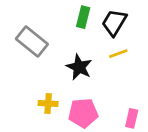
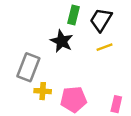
gray rectangle: (32, 41) -> (28, 67), moved, turned 72
black star: (79, 67) -> (62, 41), moved

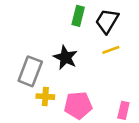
black star: (62, 41) -> (65, 57), moved

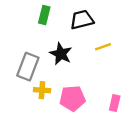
green rectangle: (78, 16) -> (44, 15), moved
black trapezoid: (107, 21) -> (82, 20), moved, turned 45

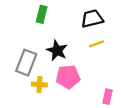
black trapezoid: (82, 20) -> (92, 19), moved
pink pentagon: (72, 98) -> (68, 77), moved

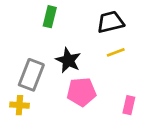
yellow cross: (39, 85) -> (19, 105), moved
pink rectangle: (107, 97) -> (129, 105), moved

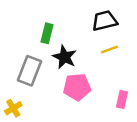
green rectangle: (50, 17) -> (47, 33), moved
yellow cross: (19, 105) -> (13, 108), moved, turned -35

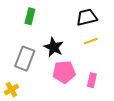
green rectangle: (47, 33) -> (30, 16), moved
pink rectangle: (122, 99) -> (92, 80), moved

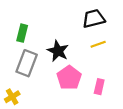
green rectangle: (30, 16) -> (22, 33), moved
pink pentagon: (64, 72) -> (69, 78), turned -30

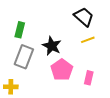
black trapezoid: (94, 19) -> (84, 17), turned 55
yellow cross: (12, 97) -> (11, 87), turned 32

